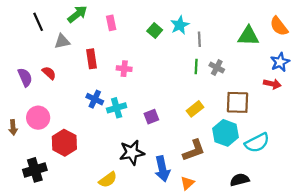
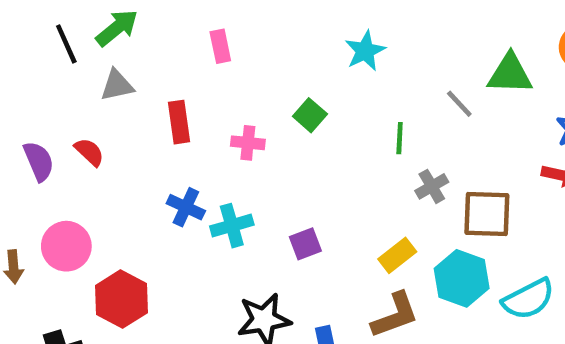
green arrow: (77, 14) -> (117, 28), moved
green square: (155, 31) -> (310, 115), moved
gray line: (199, 39) -> (459, 104), moved, turned -40
gray cross: (217, 68) -> (432, 186), moved, turned 32
yellow rectangle: (195, 109) -> (397, 255), moved

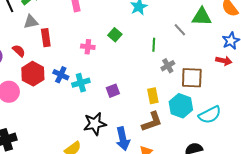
red rectangle: (179, 122) -> (46, 38), moved
yellow rectangle: (397, 255) -> (153, 96), turned -63
red hexagon: (121, 299) -> (33, 74), moved

